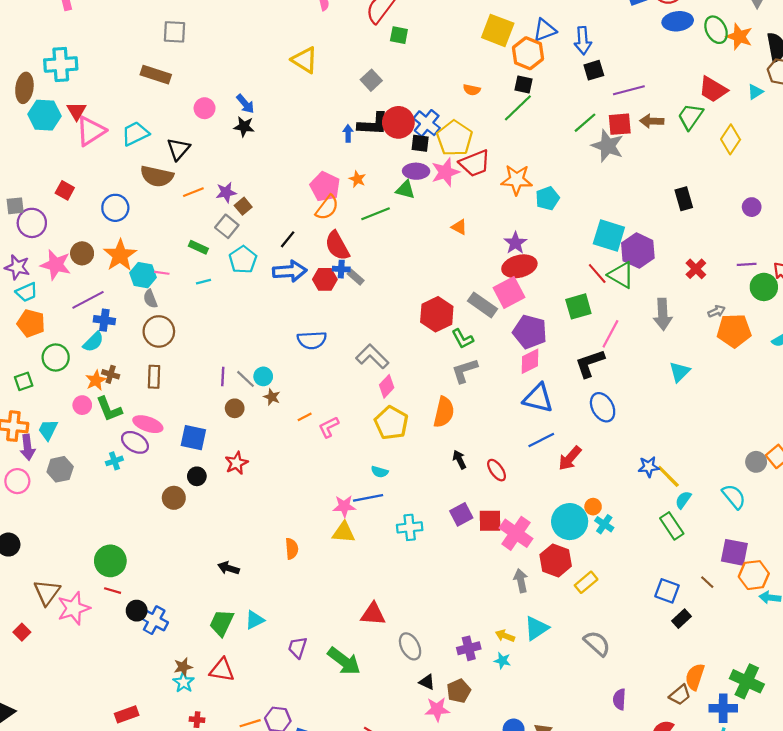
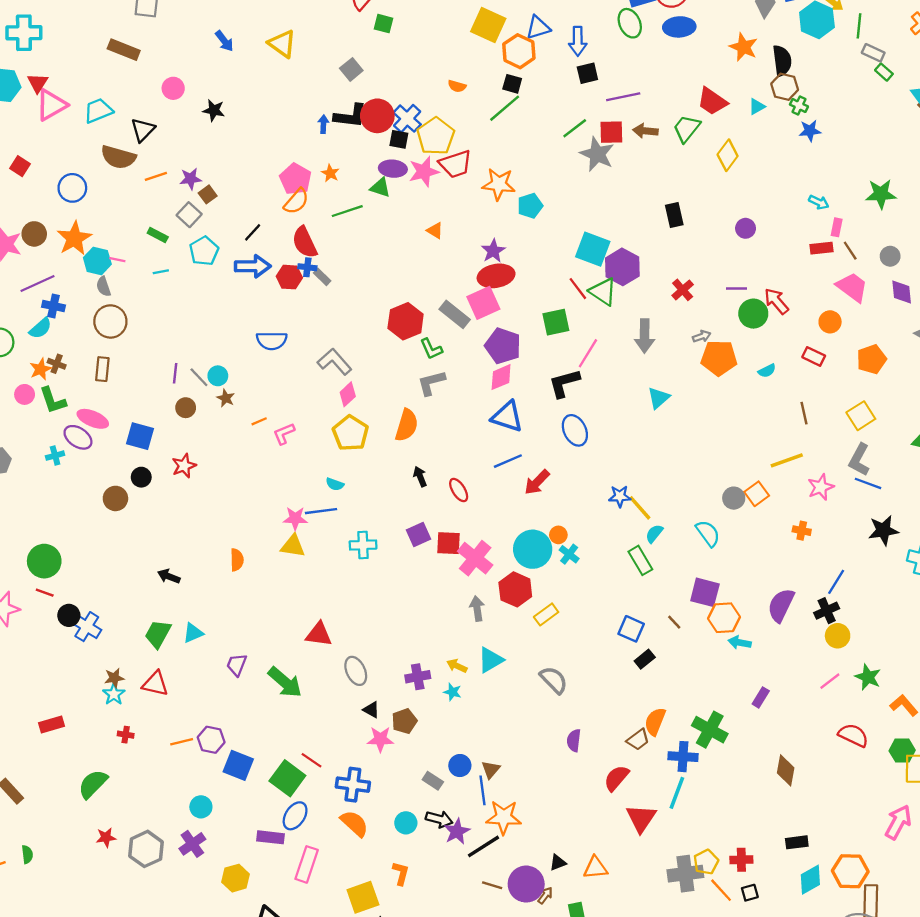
green ellipse: (716, 30) -> (630, 23), moved
blue arrow: (245, 104) -> (224, 41), moved

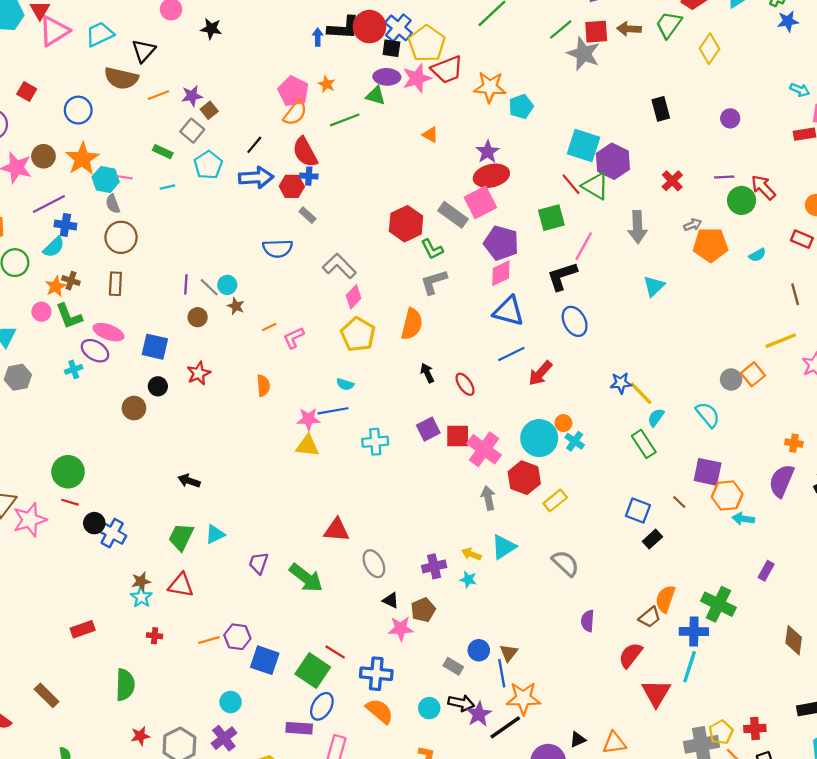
gray rectangle: (322, 277) -> (307, 215), moved
orange cross: (802, 531) -> (794, 443), moved
orange semicircle: (237, 560) -> (263, 386), moved
green semicircle: (93, 784) -> (125, 685), turned 140

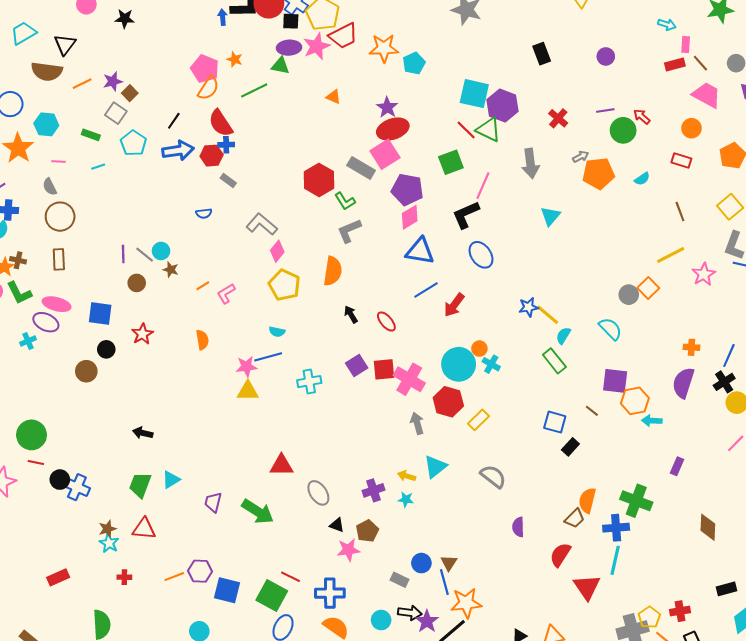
cyan hexagon: (106, 179) -> (46, 124), moved
red arrow: (763, 187) -> (642, 117), size x0.7
blue semicircle: (278, 248) -> (204, 213), size x0.6

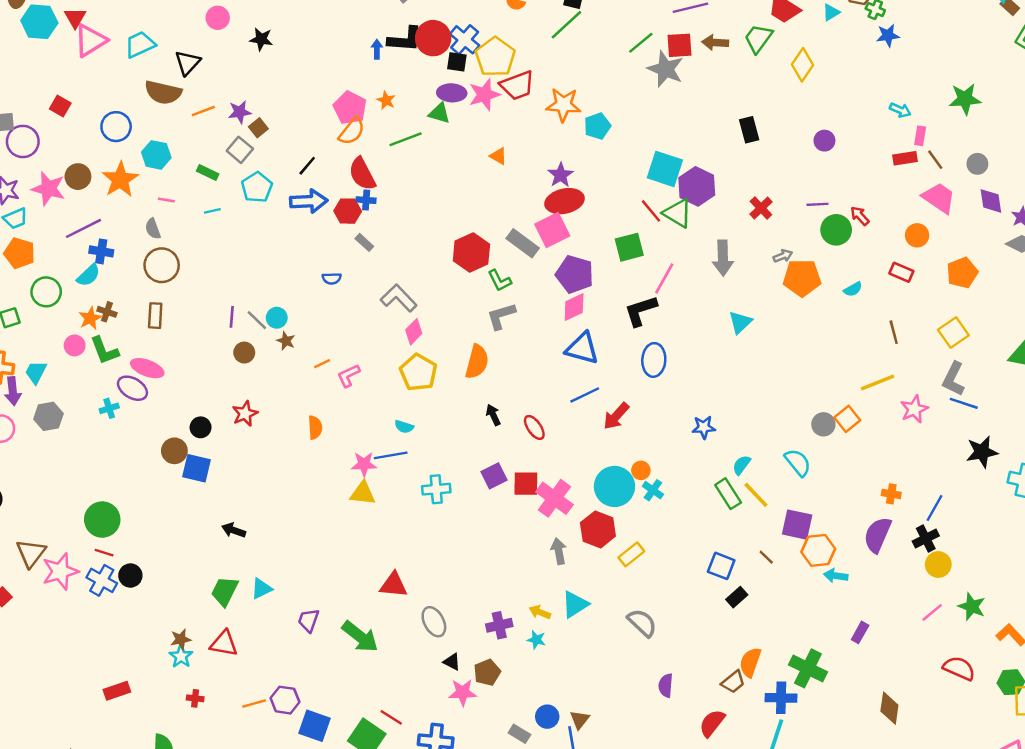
blue ellipse: (481, 255) -> (654, 360), turned 32
blue square: (100, 314) -> (197, 468), moved
yellow line: (548, 315) -> (756, 495), moved
blue cross: (77, 487) -> (102, 580), moved

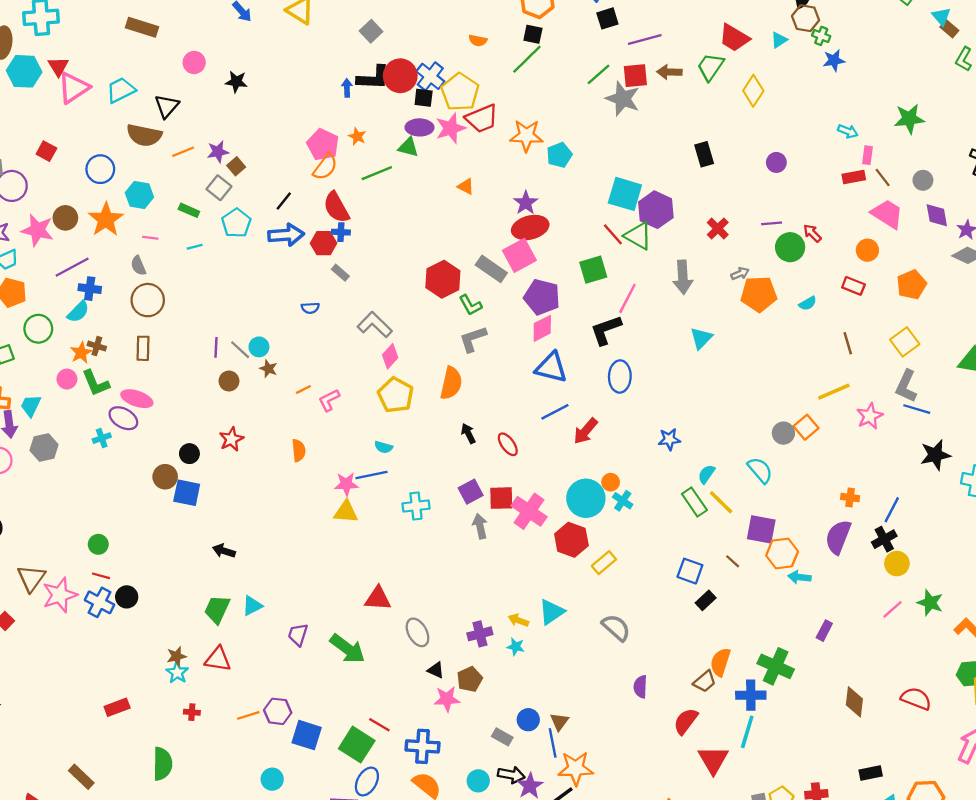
green circle: (102, 520) -> (98, 544), size x0.6
gray arrow: (559, 551) -> (480, 526), moved
red semicircle: (959, 668) -> (916, 699), moved

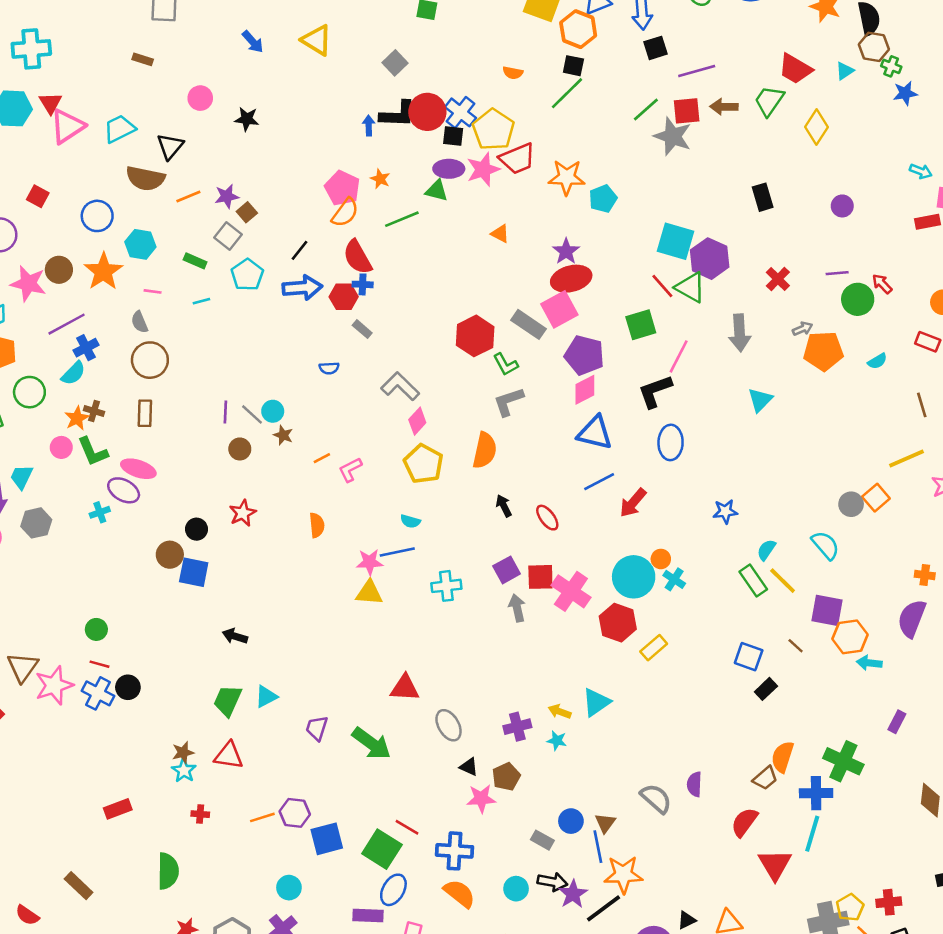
brown rectangle: (142, 27) -> (143, 59), size x0.6
blue cross: (90, 289) -> (86, 348), turned -35
gray semicircle: (616, 628) -> (656, 798), moved
blue square: (307, 735) -> (327, 839), turned -32

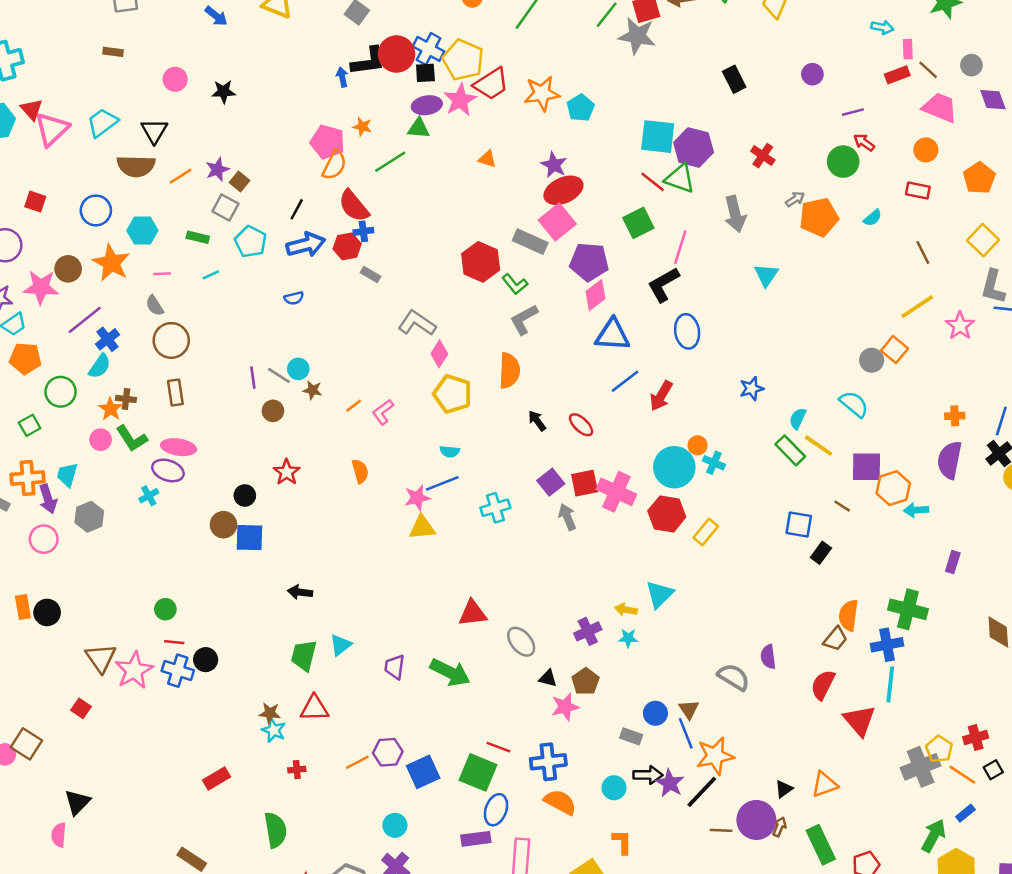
purple line: (837, 273) -> (853, 112), moved
blue semicircle: (329, 368) -> (294, 298), moved
brown star: (183, 752) -> (270, 713), turned 30

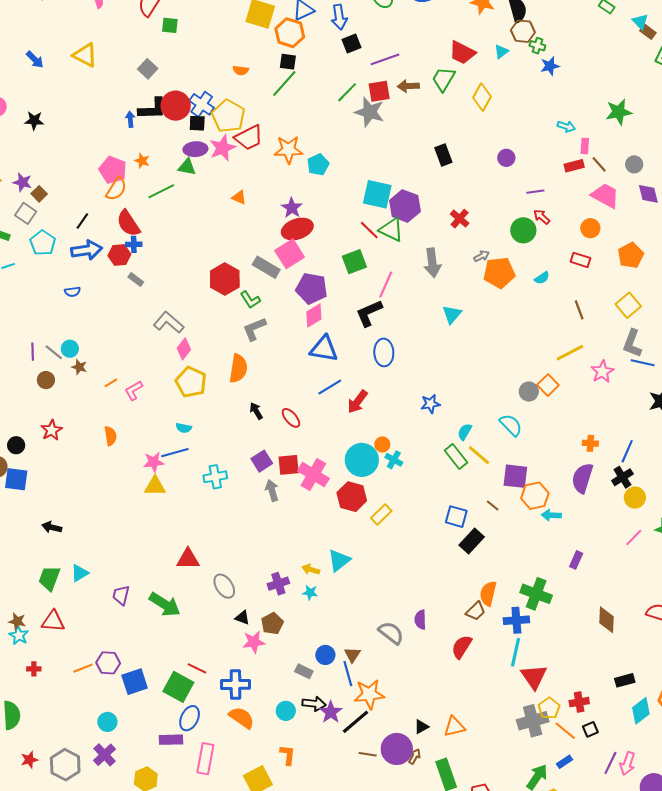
purple star: (217, 169) -> (22, 182), turned 30
black rectangle: (821, 553) -> (472, 541), size x1.4
red triangle: (859, 721) -> (534, 677), moved

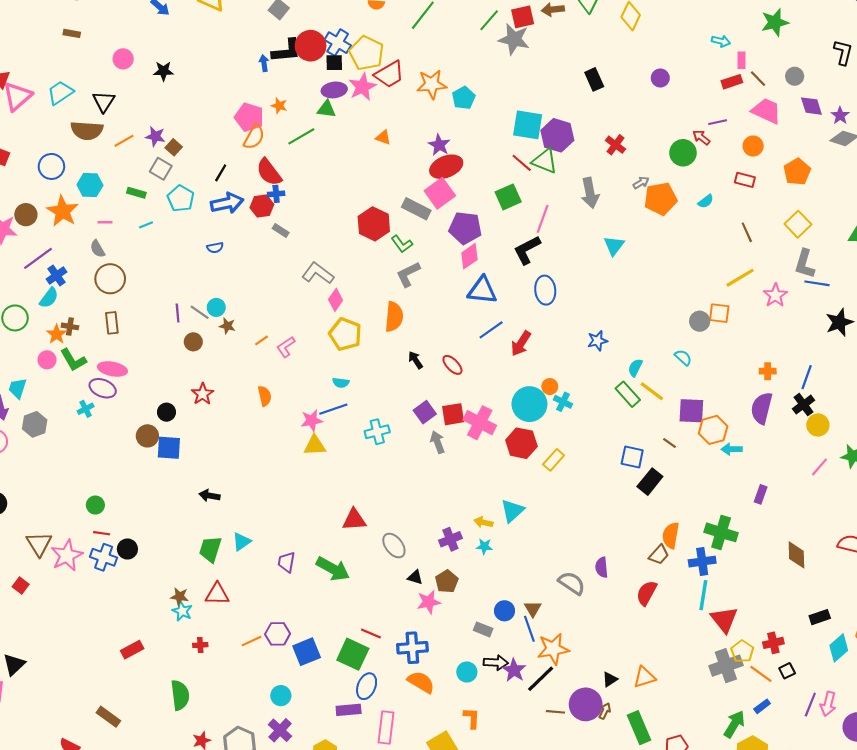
purple line: (535, 192) -> (718, 122), moved
orange square: (548, 385) -> (719, 313), turned -35
cyan semicircle: (511, 425) -> (683, 357), size x0.7

